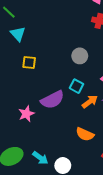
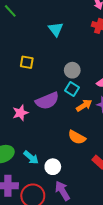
cyan triangle: (18, 34) -> (56, 29), moved
gray circle: (80, 56) -> (72, 70), moved

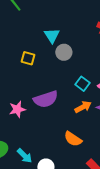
cyan triangle: (56, 29) -> (52, 36), moved
gray circle: (72, 70) -> (64, 52), moved
cyan square: (72, 89) -> (82, 84), moved

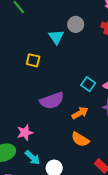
gray circle: (64, 52) -> (76, 24), moved
orange arrow: (83, 107) -> (80, 113), moved
pink star: (17, 109) -> (25, 133), moved

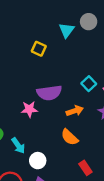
pink star: (25, 133) -> (29, 109), moved

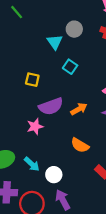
yellow square: (39, 49) -> (32, 80), moved
cyan square: (89, 84) -> (70, 67), moved
orange arrow: (75, 111) -> (79, 109), moved

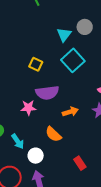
cyan square: (70, 67) -> (73, 60), size x1.6
orange arrow: (79, 109) -> (70, 112), moved
orange semicircle: (80, 145) -> (53, 134), moved

